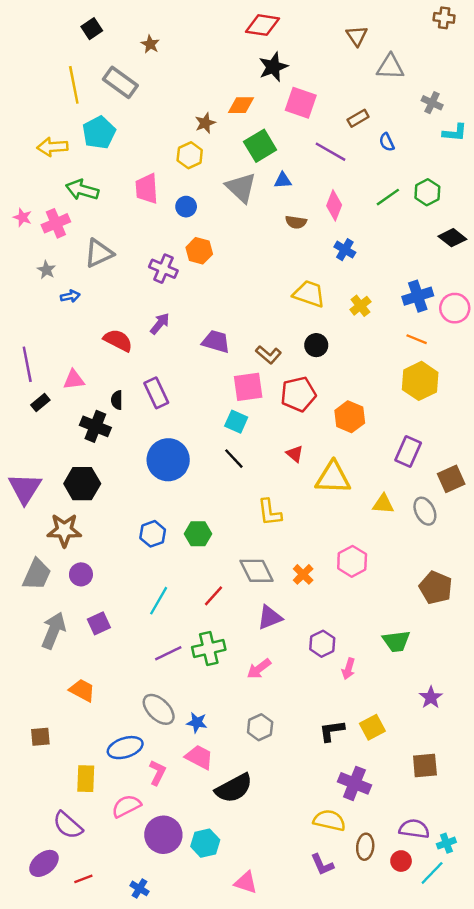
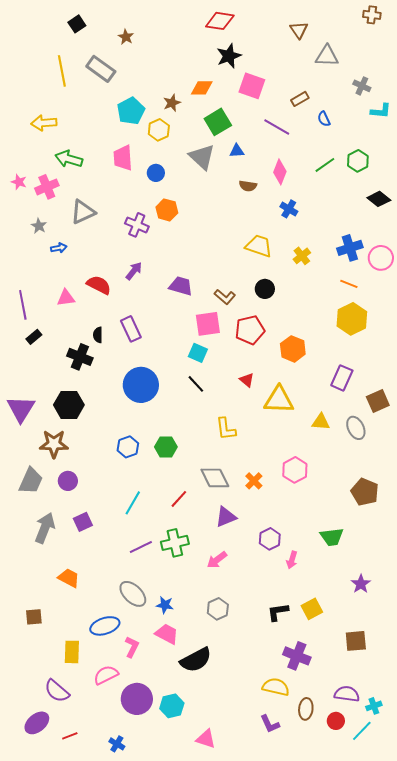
cyan pentagon: (99, 133) -> (131, 111), moved
pink triangle: (74, 380) -> (66, 298), moved

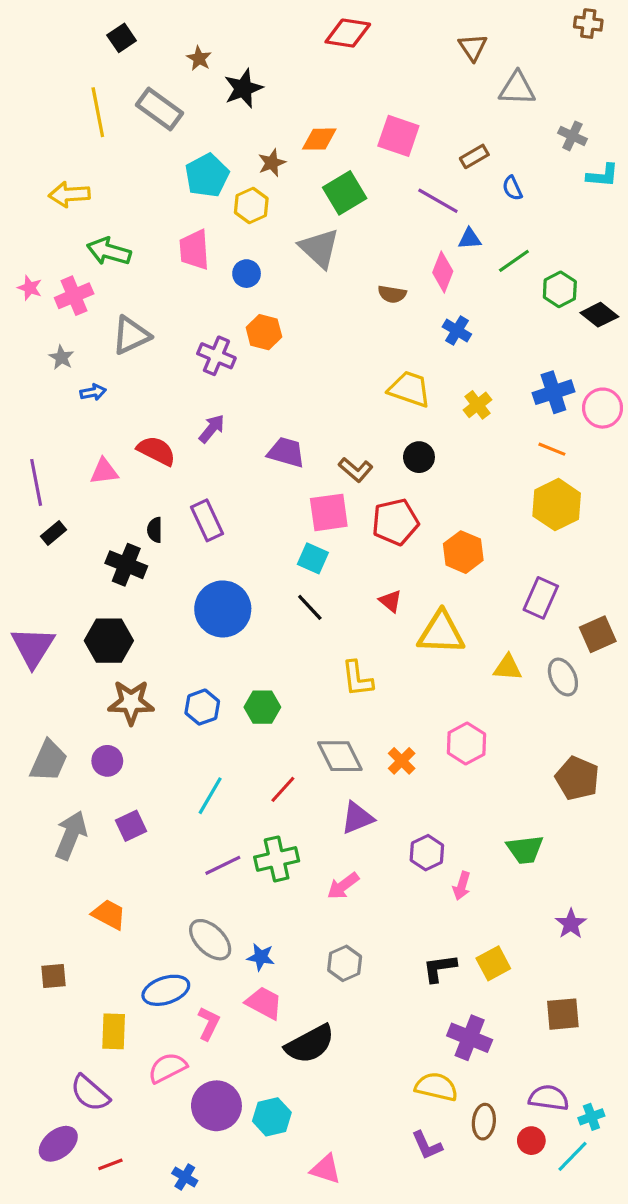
black star: (229, 56) -> (243, 88), moved
blue triangle: (237, 151) -> (470, 239), moved
green hexagon: (358, 161) -> (560, 289), moved
brown star: (54, 444) -> (131, 702), moved

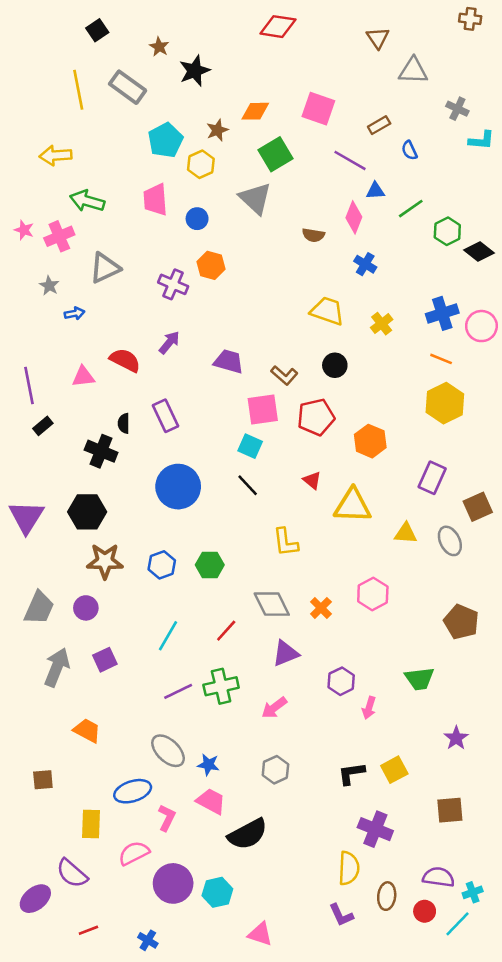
yellow semicircle: (436, 1087) -> (349, 868), turned 80
purple ellipse: (58, 1144) -> (35, 899), moved

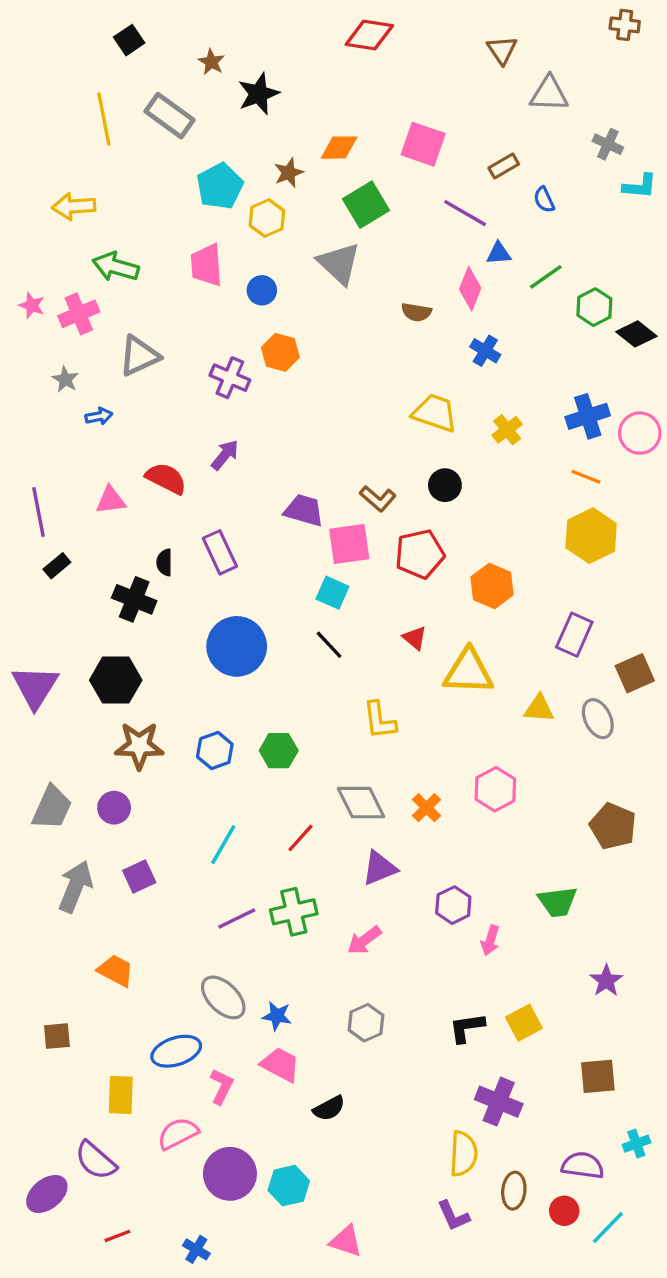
purple trapezoid: (229, 361) -> (304, 510), moved
black semicircle: (248, 834) -> (329, 1108), size x0.6
cyan cross: (473, 892) -> (636, 1144), moved

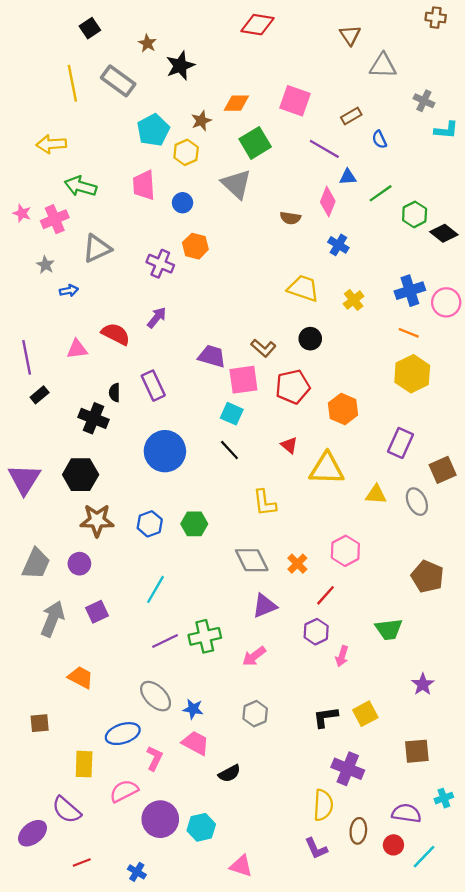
red line: (300, 838) -> (325, 595), moved

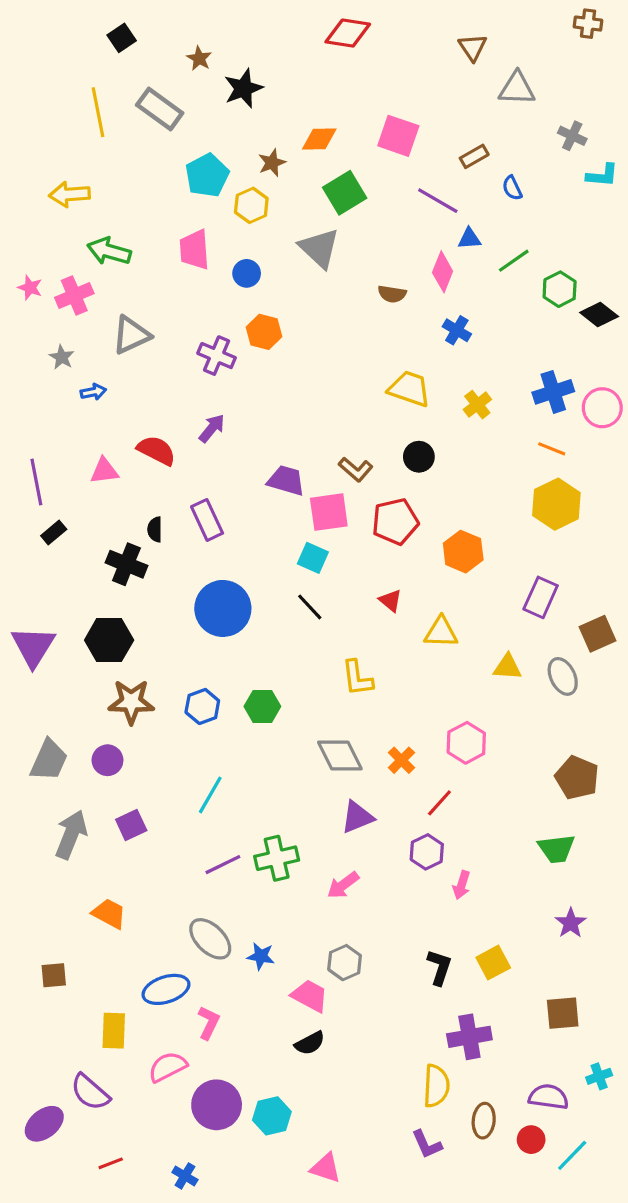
yellow triangle: (327, 469) -> (441, 632), size x0.7
green trapezoid: (389, 629) -> (556, 849), moved
black L-shape: (325, 717) -> (439, 967), turned 116
pink trapezoid: (195, 743) -> (310, 996), moved
purple cross: (348, 769) -> (469, 1037), turned -32

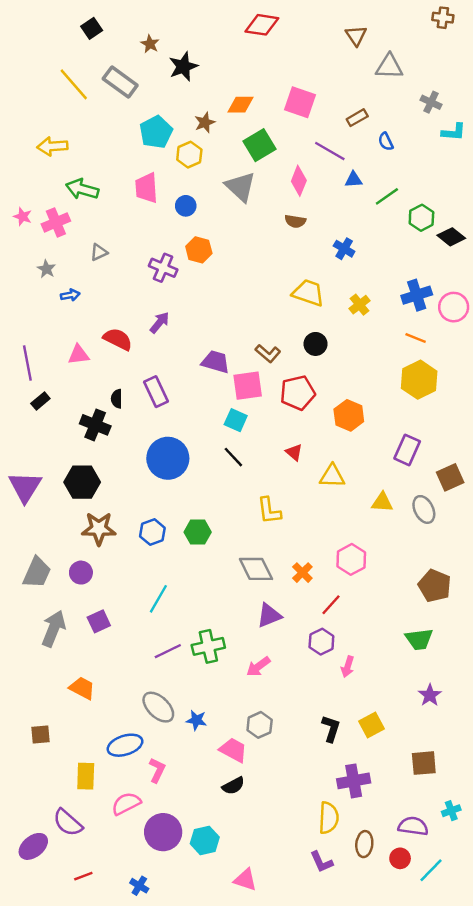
yellow line: (98, 112) -> (74, 84), turned -30
pink diamond: (443, 272) -> (299, 181), moved
gray triangle: (131, 335) -> (99, 252), size x0.6

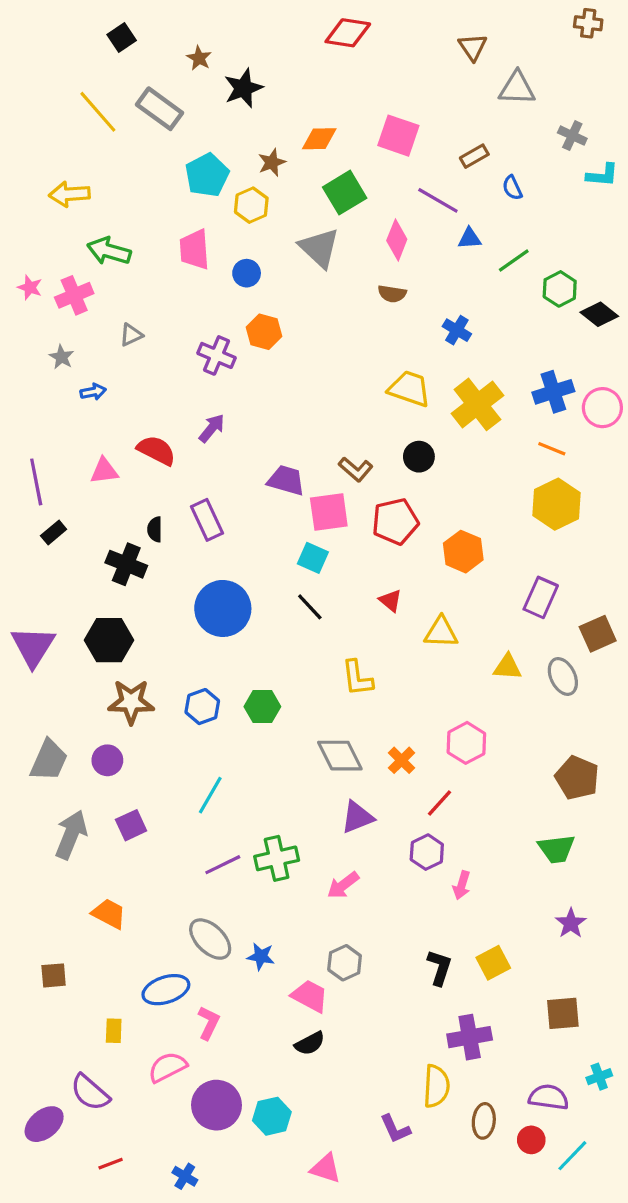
yellow cross: (360, 305) -> (477, 404), size x1.8
yellow rectangle: (86, 776) -> (114, 1031), size x0.7
purple L-shape: (321, 862) -> (395, 1129), moved

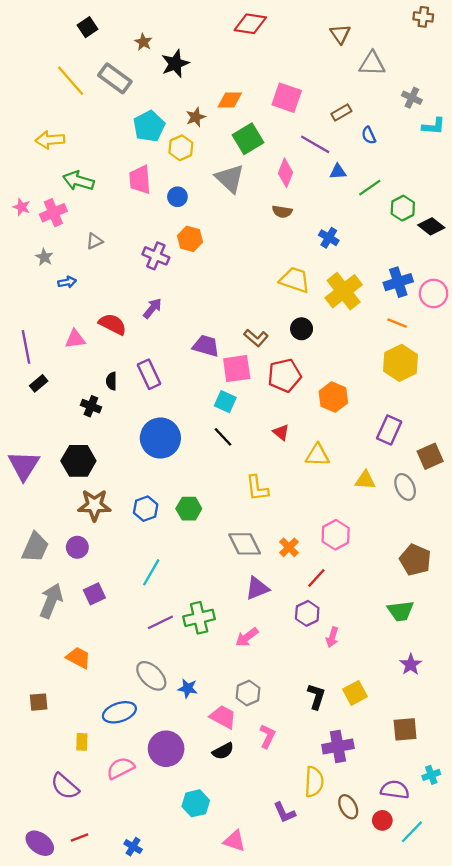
black cross: (126, 564) -> (91, 406), size x0.7
pink L-shape: (209, 1023) -> (267, 736), moved
purple circle: (216, 1105) -> (166, 749), moved
brown ellipse: (484, 1121) -> (348, 807), turned -35
purple ellipse: (44, 1124) -> (40, 843), moved, turned 76

